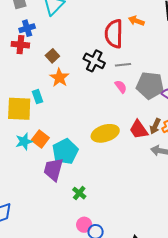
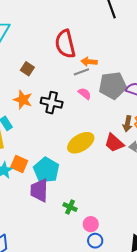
orange arrow: (136, 21) -> (89, 62), moved
brown square: (52, 56) -> (27, 69), moved
black cross: (94, 61) -> (52, 103), moved
red trapezoid: (139, 130) -> (114, 143), moved
pink circle: (84, 225) -> (91, 224), moved

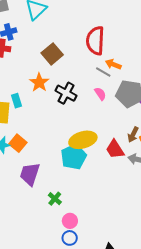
brown square: (27, 69) -> (52, 54), size x1.5
gray line: (81, 72) -> (103, 72), turned 35
cyan pentagon: (46, 170) -> (74, 157), moved

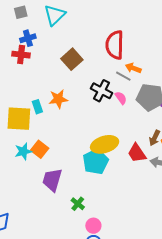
orange star: (39, 82) -> (58, 99), moved, turned 30
black cross: (66, 93) -> (102, 91), moved

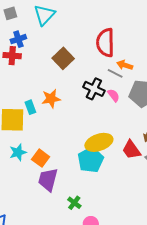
orange square: (40, 149) -> (41, 158), moved

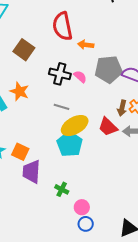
gray line: (115, 73) -> (61, 107), moved
orange star: (51, 99) -> (19, 91), turned -30

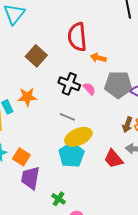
orange star: (19, 91) -> (27, 97), turned -30
red trapezoid: (108, 127) -> (113, 159), moved

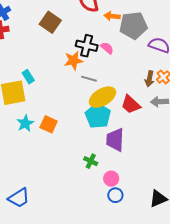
gray pentagon: (118, 85) -> (133, 25), moved
orange star: (27, 97) -> (73, 61), moved
red trapezoid: (113, 159) -> (131, 104), moved
purple trapezoid: (30, 178) -> (115, 140), moved

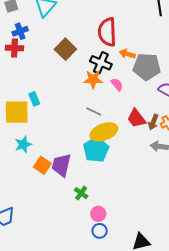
black cross: (87, 46) -> (101, 63), moved
orange star: (73, 61) -> (93, 79), moved
red trapezoid: (131, 104) -> (136, 118), moved
orange square: (49, 124) -> (42, 165), moved
purple trapezoid: (115, 140) -> (61, 165), moved

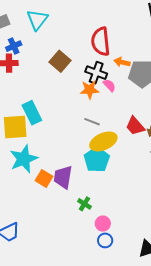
pink semicircle: (117, 84) -> (109, 85), moved
cyan rectangle: (34, 99) -> (32, 113), size x1.6
cyan star: (23, 144) -> (24, 159), size x1.6

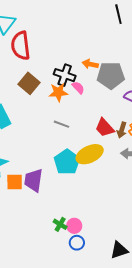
red semicircle: (101, 42) -> (21, 46), moved
brown square: (60, 61) -> (29, 83), moved
yellow ellipse: (103, 141) -> (90, 154), moved
orange square: (44, 179) -> (15, 182), turned -30
green cross: (84, 204) -> (60, 224), moved

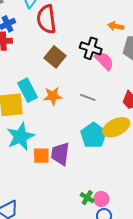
orange arrow: (90, 64) -> (116, 26), moved
pink semicircle: (78, 88) -> (104, 61), size x1.5
orange star: (58, 92) -> (53, 96), moved

